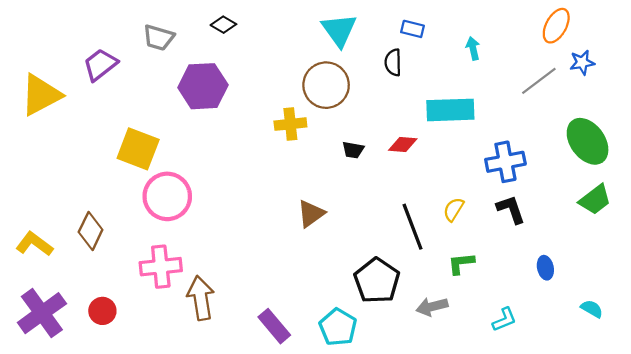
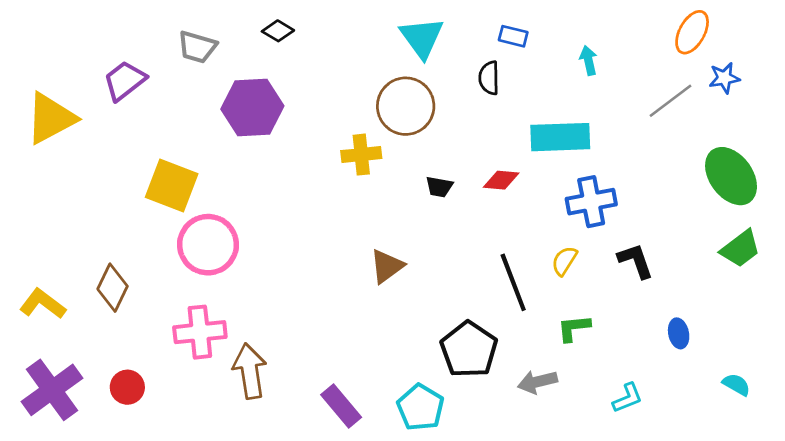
blue cross: (505, 162) -> (591, 202), moved

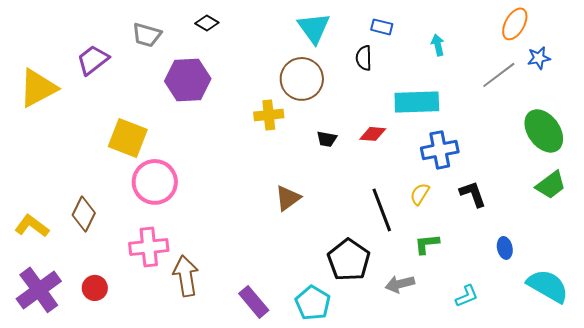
cyan semicircle: (736, 384) -> (548, 286), size x2.0

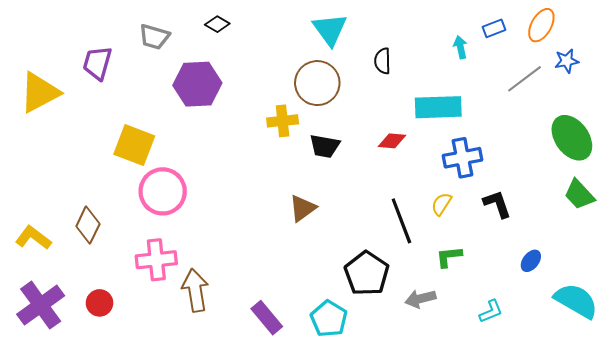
blue rectangle: (382, 27) -> (494, 28), moved, turned -35
purple trapezoid: (93, 60) -> (97, 63), turned -36
black trapezoid: (327, 139) -> (325, 146), moved, size x1.4
green trapezoid: (551, 185) -> (579, 195), turned 84
blue ellipse: (505, 248) -> (531, 261), turned 50

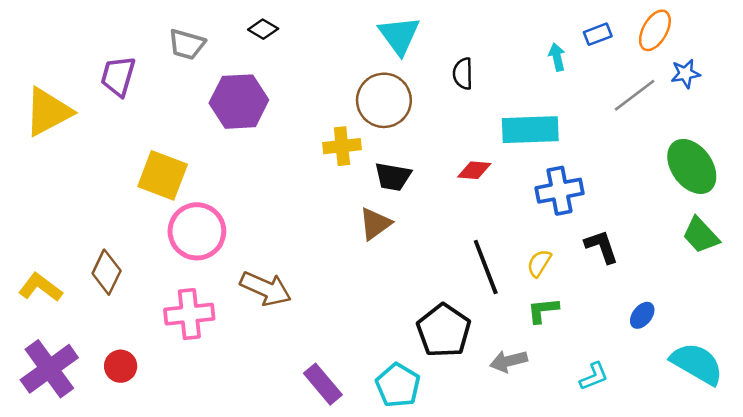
yellow semicircle: (441, 204) -> (539, 263), moved
brown triangle: (303, 208) -> (375, 224), moved
brown arrow: (195, 290) -> (266, 289), moved, turned 123

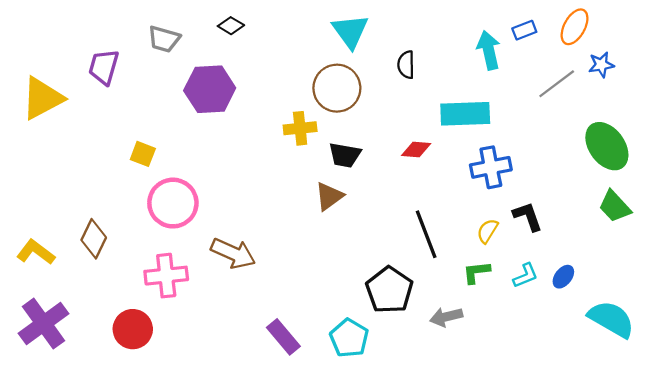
cyan arrow: (557, 57) -> (489, 50), size x1.6
yellow square: (163, 175) -> (143, 154), size x0.6
yellow semicircle: (539, 263) -> (488, 231), moved
red circle: (121, 366) -> (133, 329), moved, size x1.4
cyan L-shape: (594, 376) -> (525, 276), moved

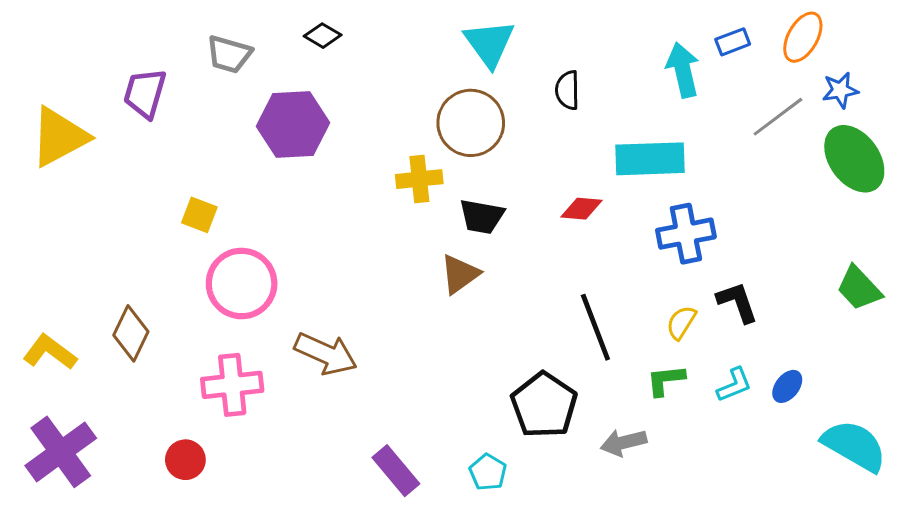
green ellipse: (607, 146) -> (854, 159), moved
red circle: (133, 329) -> (185, 460), size x0.7
cyan pentagon: (349, 338) -> (488, 472), size x0.7

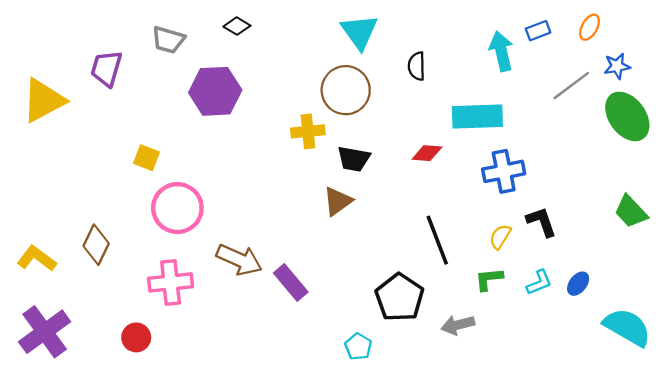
orange ellipse: (803, 37) -> (590, 27), size x0.7
purple rectangle: (396, 471) -> (291, 282), moved

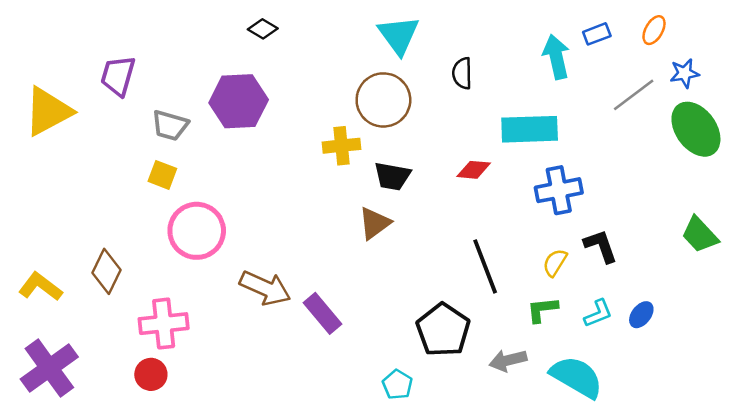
gray trapezoid: (168, 40) -> (170, 125), moved
pink cross: (171, 282) -> (164, 324), moved
cyan semicircle: (627, 327) -> (577, 377), moved

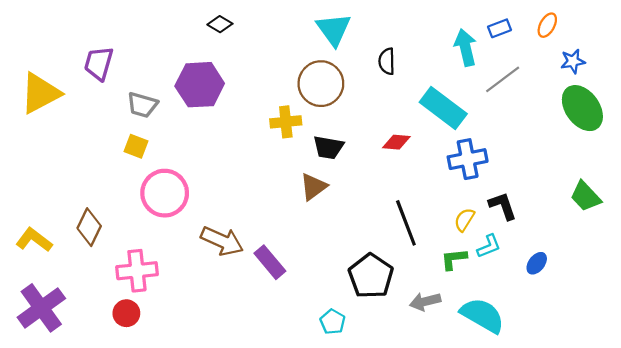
gray line: (634, 95) -> (503, 79), moved
cyan rectangle: (530, 129) -> (443, 108), turned 39
cyan L-shape: (598, 313) -> (489, 246), moved

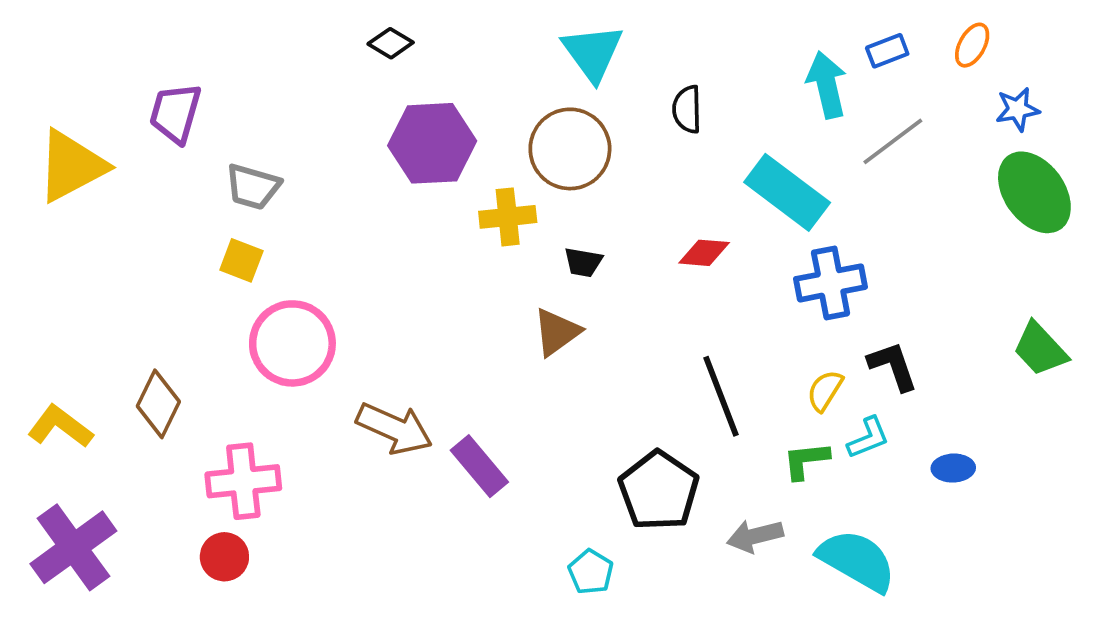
purple hexagon: (200, 85) -> (432, 143), moved
black trapezoid: (328, 147) -> (583, 262), size x0.7
blue ellipse: (537, 263) -> (953, 468), turned 50

